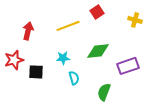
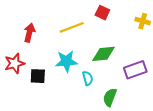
red square: (97, 12) -> (102, 13), turned -32
cyan star: (63, 58) -> (66, 61), size x1.5
cyan semicircle: (74, 78) -> (88, 78), moved

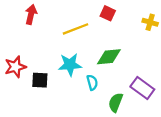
red arrow: (29, 33) -> (31, 14), moved
purple rectangle: (135, 70) -> (142, 88), moved, turned 55

